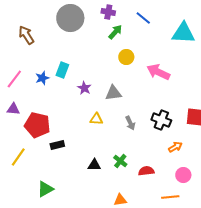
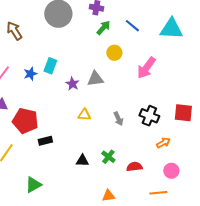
blue line: (143, 18) -> (132, 26), moved
pink arrow: (158, 72) -> (146, 68), turned -80
gray triangle: (113, 93) -> (95, 79), moved

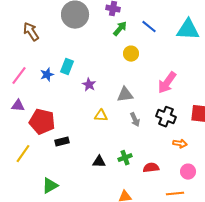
pink arrow: (146, 68) -> (167, 83), moved
gray triangle: (95, 79) -> (125, 95), moved
orange arrow: (163, 143) -> (180, 144), turned 40
green cross: (108, 157) -> (125, 158), turned 32

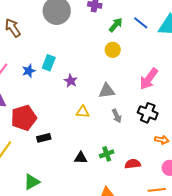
blue line: (149, 27) -> (141, 23), moved
green arrow: (120, 29) -> (116, 25), moved
red pentagon: (42, 122) -> (24, 118), turned -30

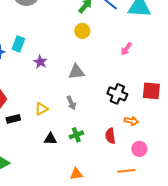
pink arrow: (149, 79) -> (126, 49), moved, size x0.6
yellow triangle: (83, 112) -> (41, 109), moved, turned -32
gray arrow: (117, 116) -> (71, 103), moved
red semicircle: (133, 164) -> (110, 136), moved, turned -91

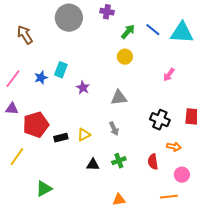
black rectangle: (13, 119) -> (61, 138), moved

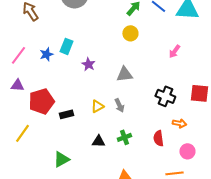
yellow triangle: (84, 135) -> (97, 106), moved
green triangle: (44, 189) -> (61, 159), moved

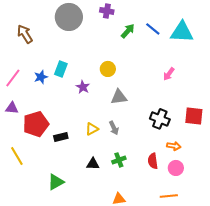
yellow circle: (130, 33) -> (108, 69), moved
yellow line: (22, 133) -> (17, 156), turned -66
pink circle: (187, 151) -> (176, 168), moved

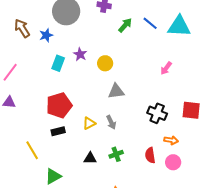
blue star: (41, 77) -> (46, 35), moved
purple star: (83, 87) -> (80, 54), moved
red pentagon: (36, 124) -> (59, 105), moved
yellow line: (17, 156) -> (32, 150), moved

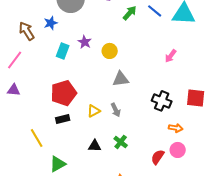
brown arrow: (22, 28) -> (27, 31), moved
green cross: (116, 154) -> (121, 142), turned -32
red semicircle: (150, 155) -> (158, 157), moved, turned 42

